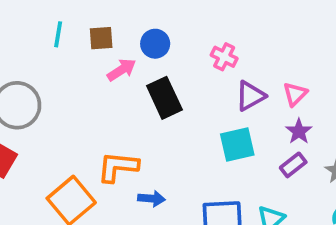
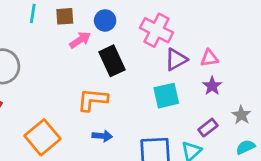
pink cross: (224, 57) -> (157, 30), size x1.6
pink triangle: (295, 94) -> (209, 58), turned 36
purple rectangle: (293, 165) -> (208, 128), moved
orange L-shape: (118, 167) -> (93, 100), moved

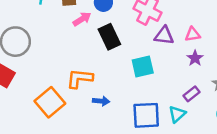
purple triangle: (176, 59) -> (164, 36), turned 36
cyan square: (166, 96) -> (143, 67), moved
orange L-shape: (93, 100) -> (80, 78), moved

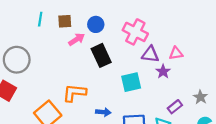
purple star: (195, 58) -> (163, 71), moved
blue arrow: (101, 101) -> (103, 112), moved

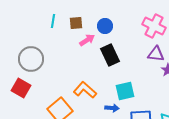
pink cross: (135, 32) -> (154, 26), moved
cyan square: (131, 82) -> (125, 91), moved
orange L-shape: (74, 93) -> (85, 90), turned 35

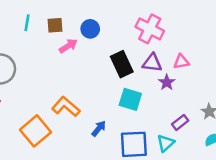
black rectangle: (110, 55) -> (122, 64), moved
cyan square: (125, 91) -> (130, 99), moved, turned 30
blue arrow: (112, 108) -> (99, 128), turned -56

